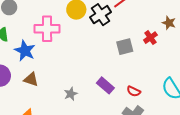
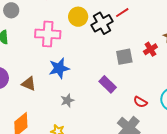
blue star: (25, 51) -> (59, 68), moved, turned 30
purple rectangle: (105, 85) -> (108, 84), moved
red semicircle: (134, 91) -> (140, 102), moved

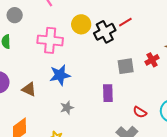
purple rectangle: (108, 84) -> (108, 93), turned 42

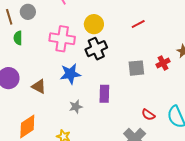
black cross: (105, 32) -> (96, 49), moved
purple rectangle: (108, 93) -> (104, 94), moved

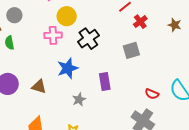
yellow circle: (94, 24) -> (67, 16), moved
pink cross: (62, 39) -> (53, 35), size x0.7
red cross: (163, 63) -> (140, 22), moved

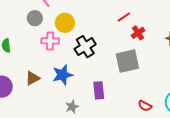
gray circle: (14, 15) -> (35, 18), moved
gray square: (131, 50) -> (127, 61), size x1.4
brown triangle: (39, 87) -> (33, 78), moved, turned -49

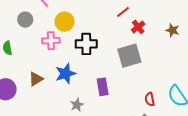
gray circle: (35, 18) -> (25, 20), moved
black cross: (85, 47) -> (86, 44), turned 35
red semicircle: (145, 106) -> (150, 99), turned 56

